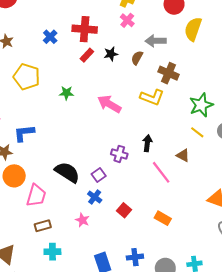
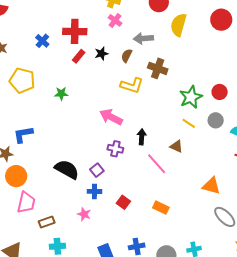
yellow L-shape: (152, 97) -> (132, 85), moved
pink arrow: (109, 104) -> (111, 117), moved
pink trapezoid: (36, 196) -> (26, 202), moved
blue cross: (95, 197) -> (94, 191), turned -32

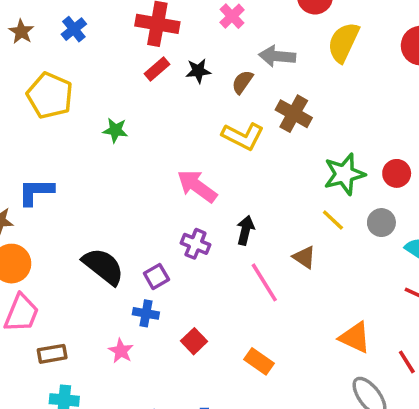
blue cross: (42, 41) -> (74, 29), moved

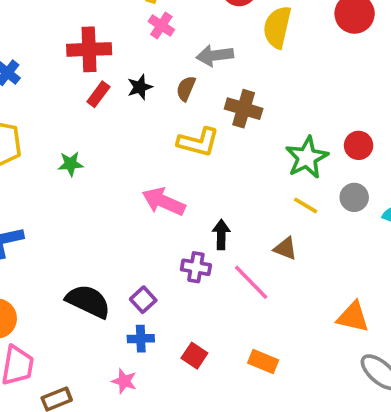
purple cross: (195, 244) -> (196, 267), moved

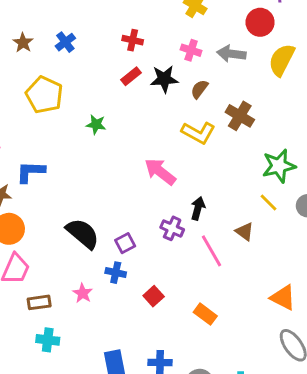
pink cross: (161, 25) -> (191, 50), moved, turned -30
red cross: (89, 49) -> (133, 40), size x0.6
gray arrow: (215, 55) -> (231, 54), moved
black star: (140, 87) -> (164, 79), size x1.4
pink star: (124, 381) -> (83, 293), moved

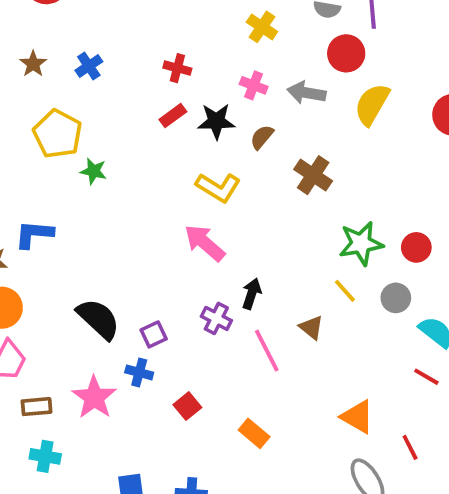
green star: (96, 124) -> (94, 171), moved
yellow L-shape: (198, 133) -> (218, 187), moved
pink star: (83, 293) -> (94, 397), size x1.6

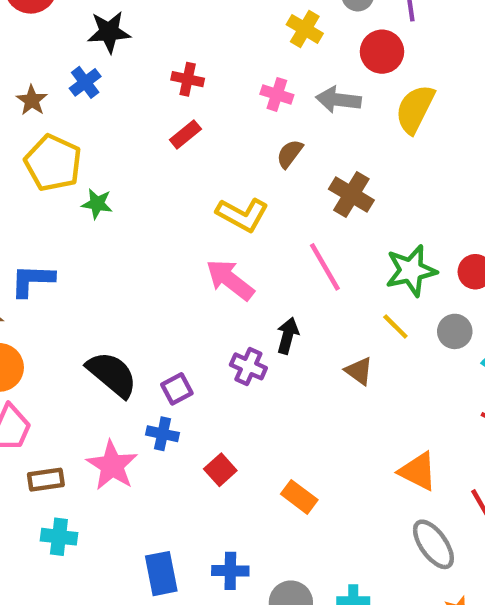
yellow cross: (262, 27) -> (305, 29), moved
brown star: (33, 64) -> (32, 100), moved
black star: (216, 121) -> (109, 32), moved
pink line: (267, 351) -> (325, 267), moved

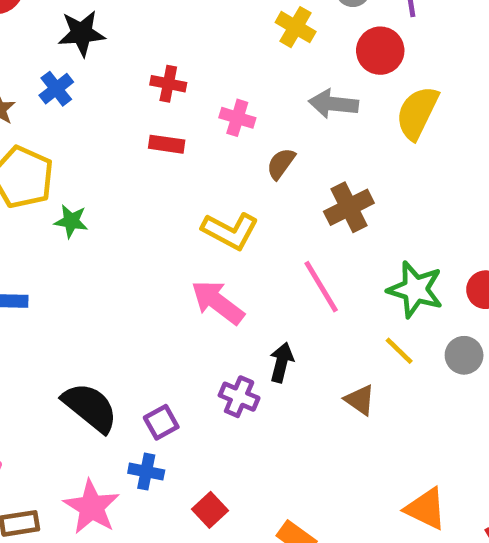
pink cross: (277, 94) -> (237, 118), moved
red rectangle: (185, 134) -> (167, 144), turned 48
brown cross: (351, 195) -> (349, 207), turned 33
green star: (411, 271) -> (415, 289), turned 30

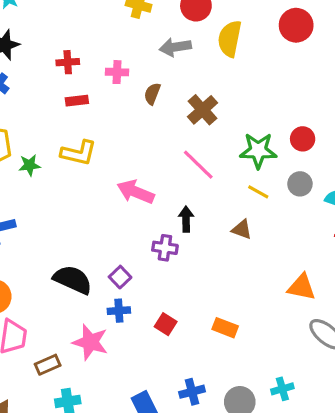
yellow L-shape: (230, 231) -> (79, 153), moved

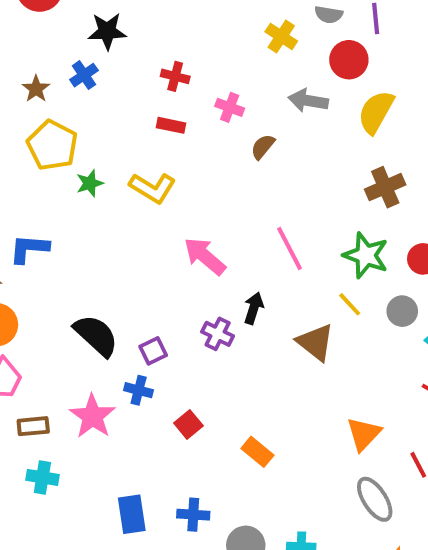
brown cross: (203, 110) -> (385, 187), moved
green star: (30, 165) -> (90, 183), turned -30
brown triangle: (242, 230) -> (315, 342), size x1.5
orange triangle: (302, 287) -> (364, 434), turned 44

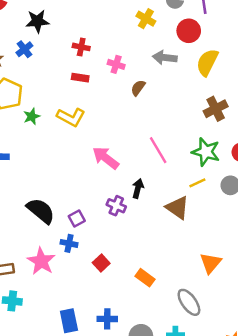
yellow line: (350, 304) -> (197, 183), turned -70
gray ellipse: (375, 499) -> (189, 302), moved

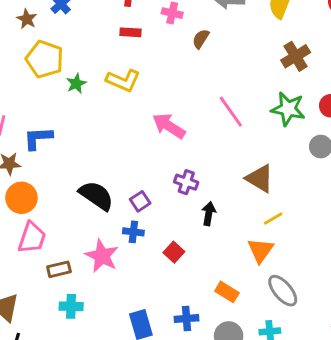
yellow line: (197, 183) -> (273, 218), moved
black arrow: (138, 188) -> (209, 214), moved
orange triangle: (211, 263) -> (260, 250), moved
orange rectangle: (145, 278) -> (227, 292), moved

